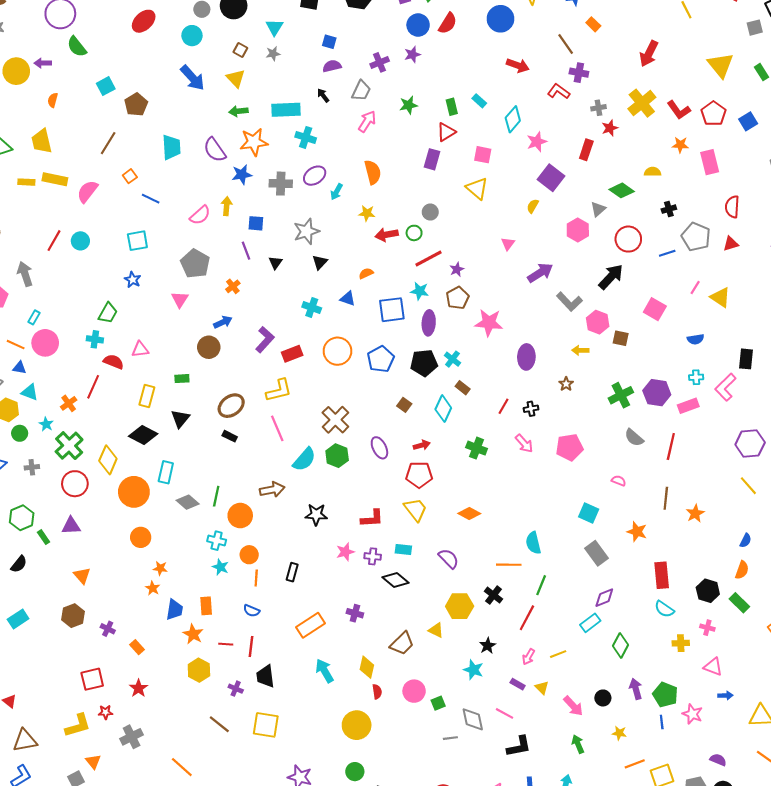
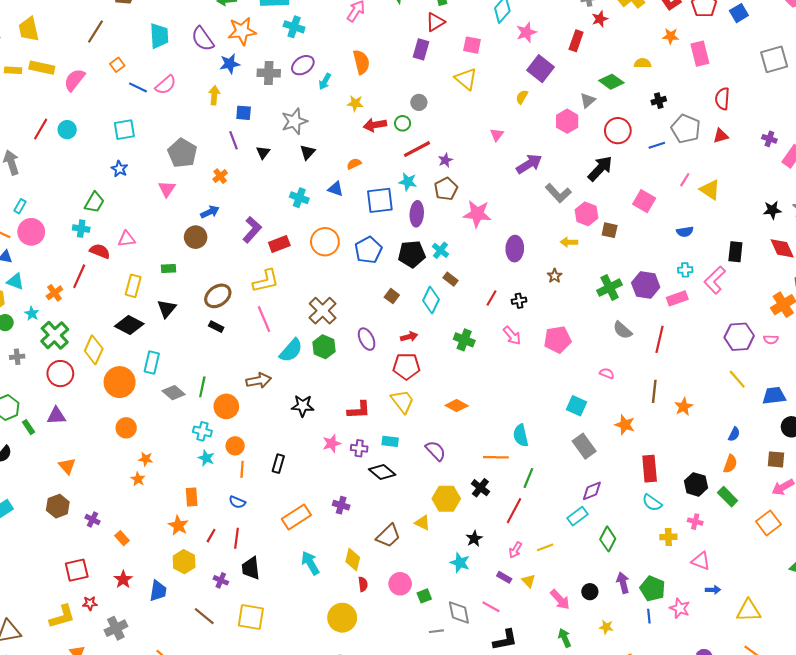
pink semicircle: (200, 215) -> (166, 85), moved
blue trapezoid: (174, 610) -> (158, 591), moved
red line: (226, 644) -> (211, 536), turned -64

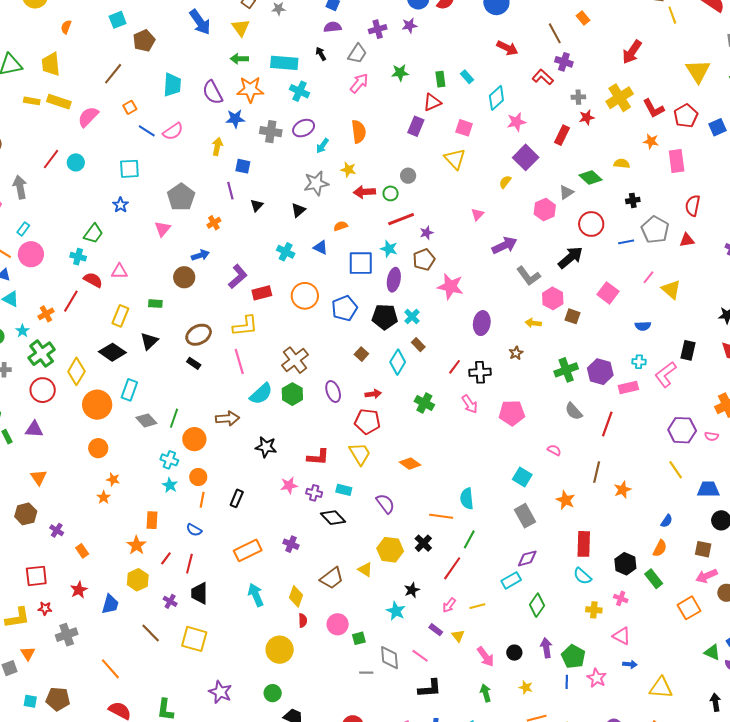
gray star: (294, 121) -> (316, 183), moved
black cross: (519, 301) -> (480, 372), size x1.5

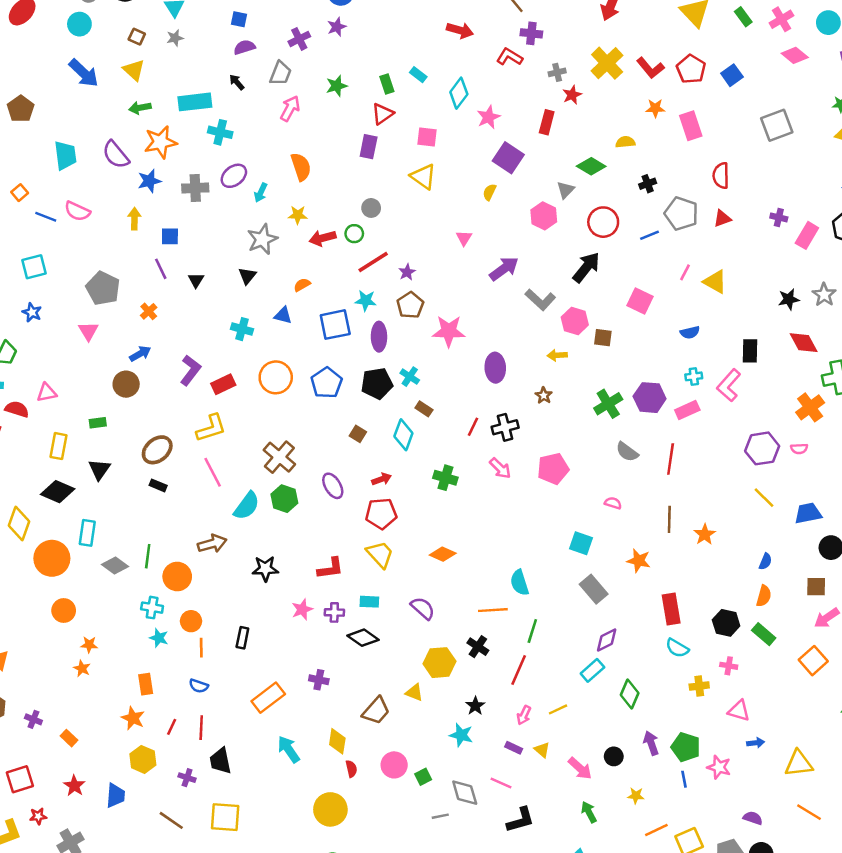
pink semicircle: (173, 131) -> (77, 211), turned 70

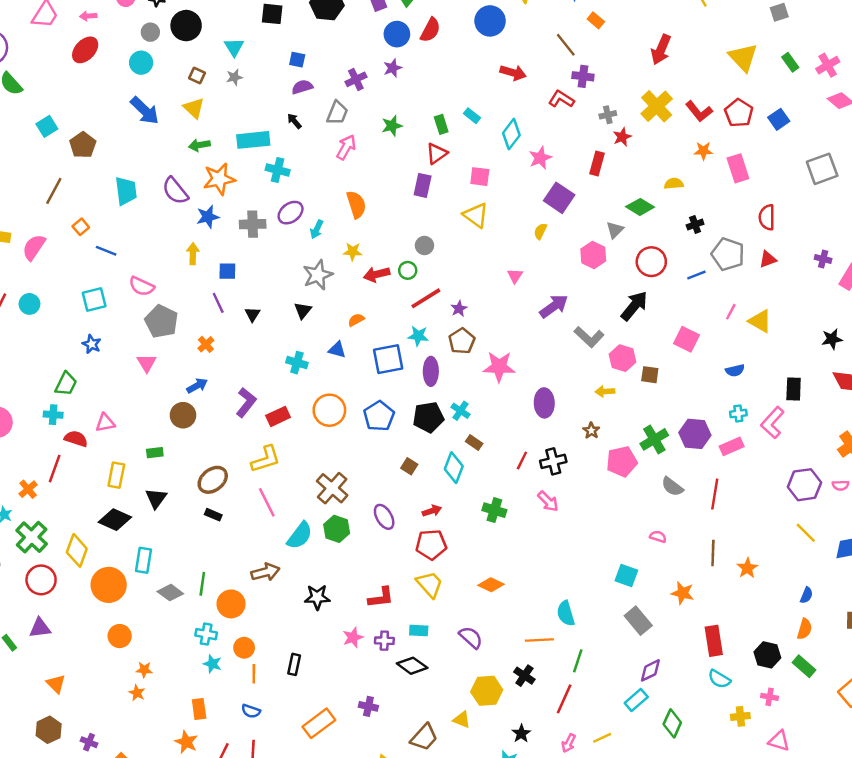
pink semicircle: (77, 211) -> (142, 286), moved
pink pentagon: (553, 469) -> (622, 462), moved

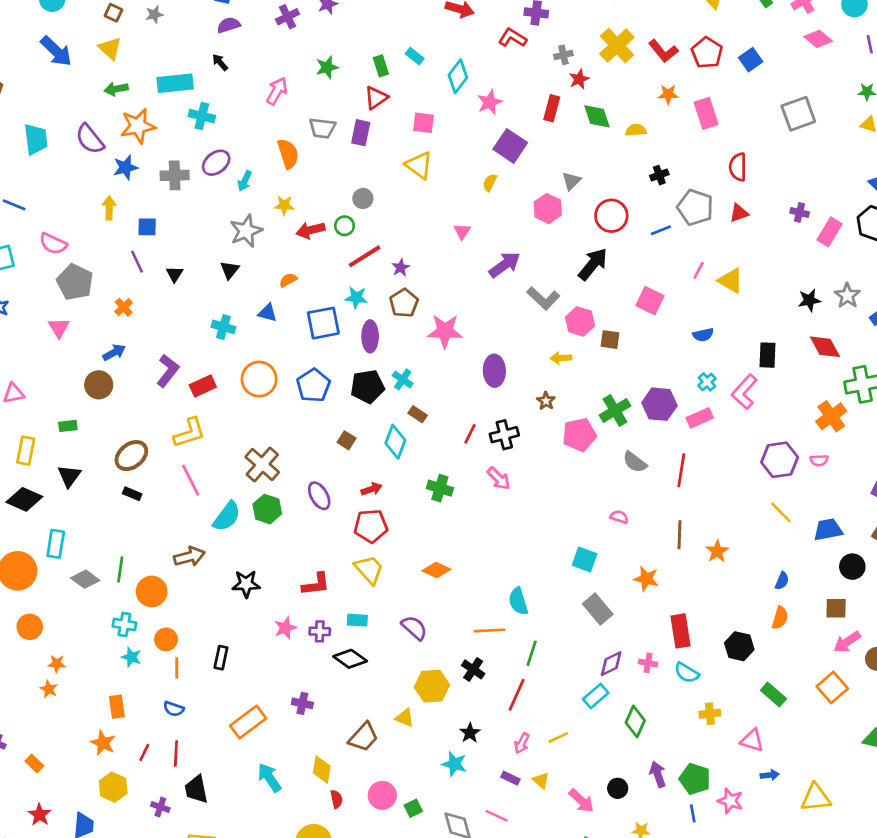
gray trapezoid: (337, 113) -> (322, 128), moved, turned 75
green diamond: (640, 207) -> (597, 116), moved, turned 40
cyan cross: (738, 414) -> (707, 382), turned -35
green rectangle: (804, 666) -> (773, 695), moved
pink cross: (770, 697) -> (648, 663), moved

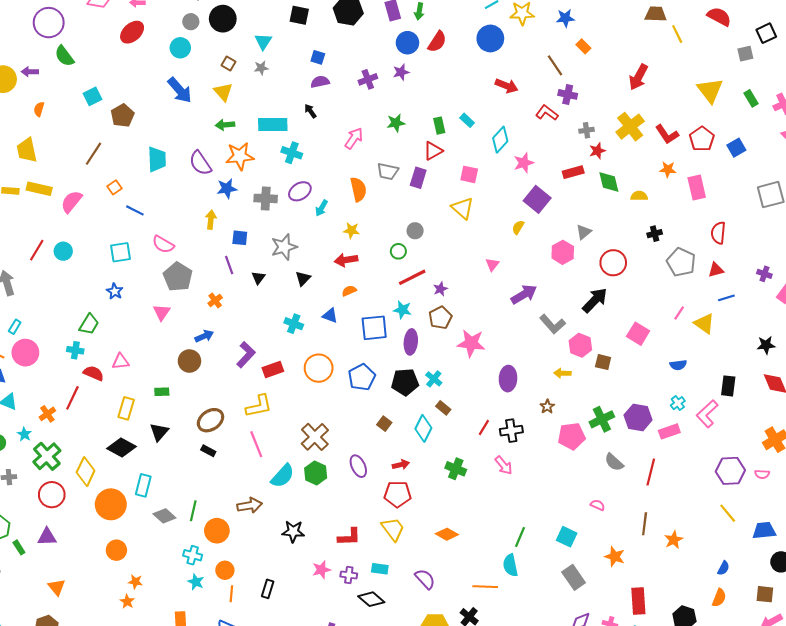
red rectangle: (552, 108) -> (573, 172), turned 54
red arrow: (311, 230) -> (346, 260), moved
blue line: (661, 230) -> (726, 298), moved
gray star: (246, 231) -> (284, 247), moved
green line: (532, 653) -> (520, 537), moved

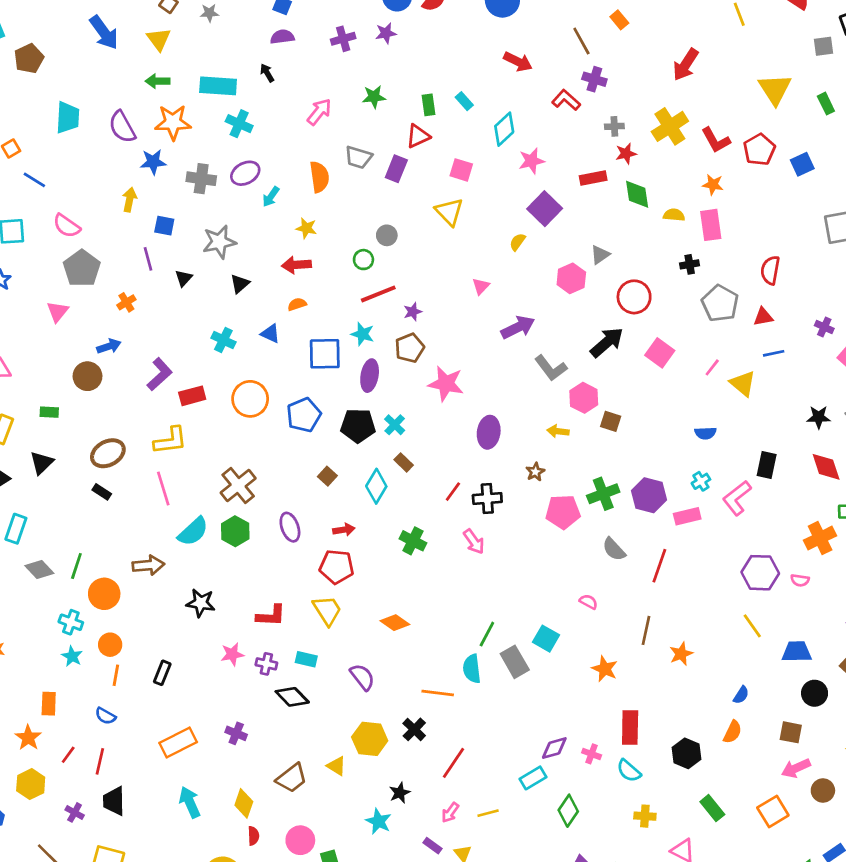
pink rectangle: (697, 187) -> (711, 225), moved
pink square: (638, 334) -> (660, 353), moved
gray rectangle: (574, 577) -> (515, 662), moved

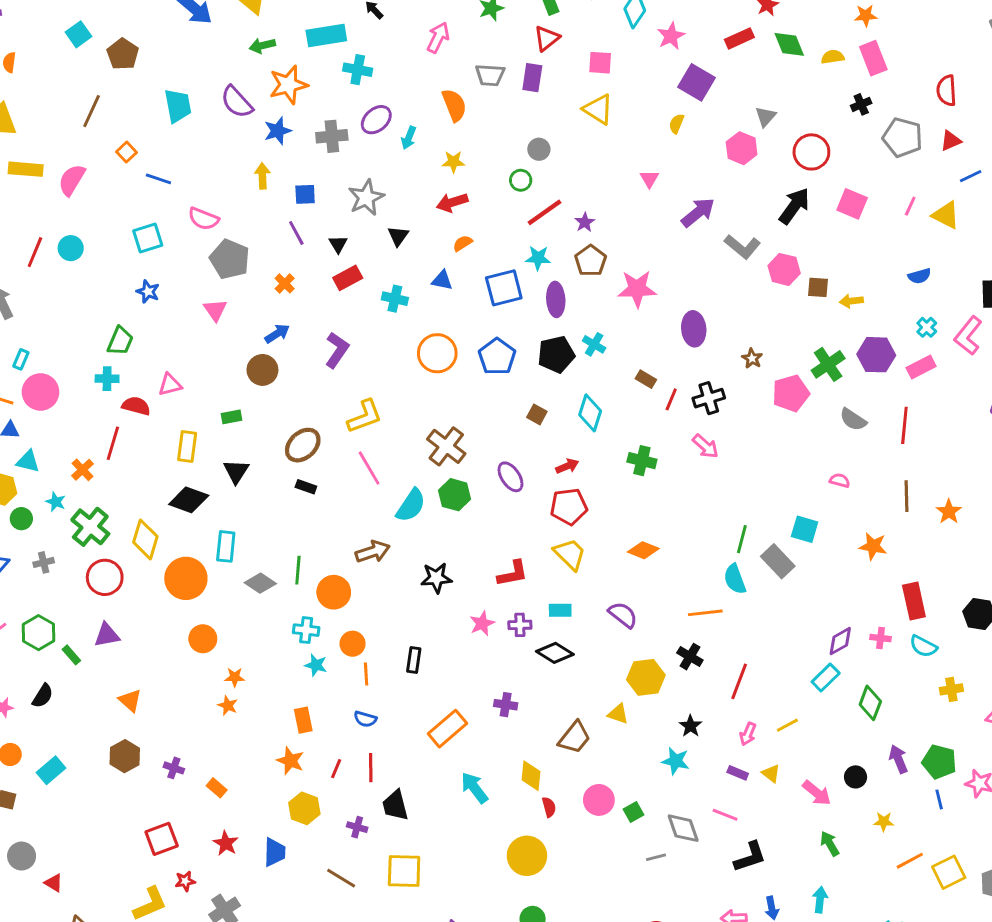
red rectangle: (192, 396) -> (348, 278), moved
yellow arrow: (558, 431) -> (851, 301), moved
brown rectangle: (404, 462) -> (646, 379), moved

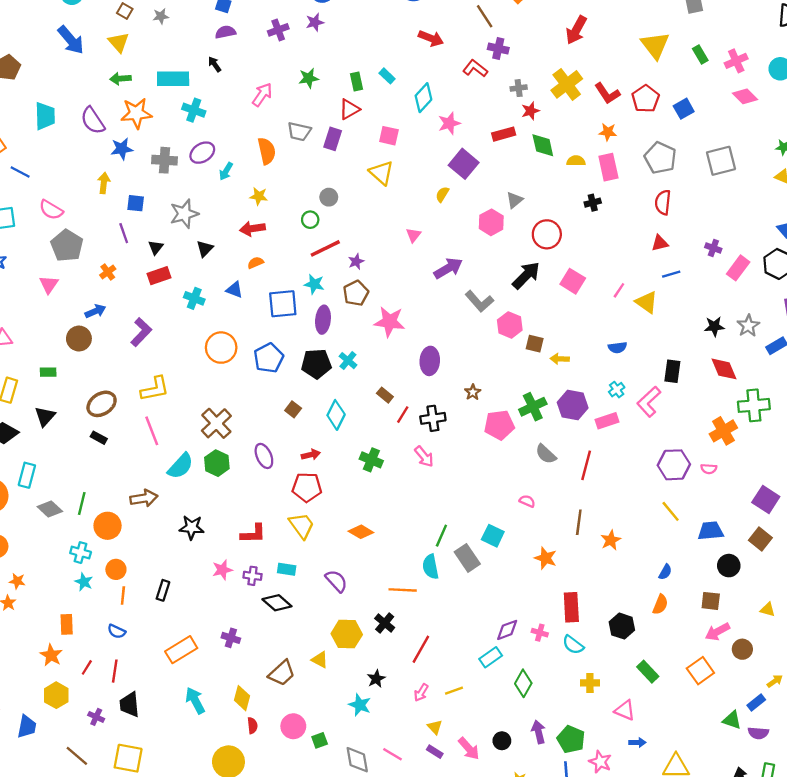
gray pentagon: (903, 137) -> (660, 158), moved
purple rectangle: (738, 773) -> (435, 752), moved

